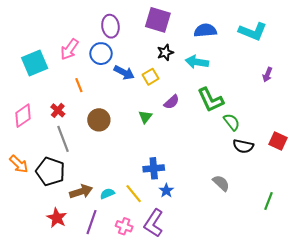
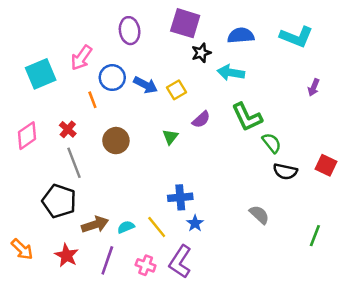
black star: (165, 52) -> (201, 53), moved
blue circle: (101, 54) -> (112, 78), moved
orange arrow: (19, 164) -> (22, 249), moved

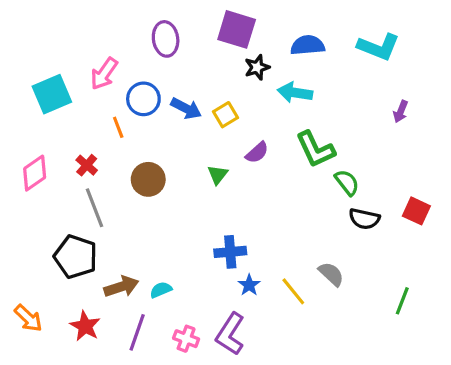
yellow line: (157, 227) -> (293, 291), moved

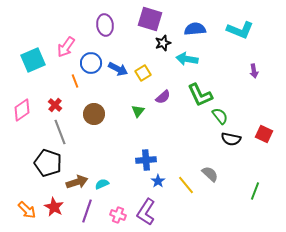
purple arrow: (401, 112) -> (254, 71), turned -32
orange arrow: (28, 318) -> (27, 210), moved

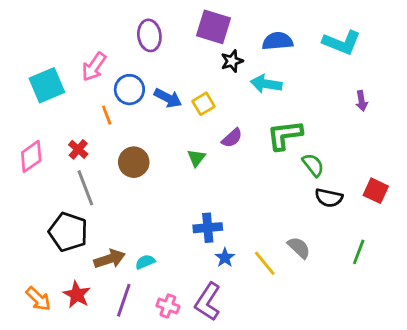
green L-shape: (200, 95) -> (285, 135), turned 108
green line: (255, 191) -> (359, 252), moved

